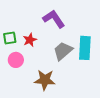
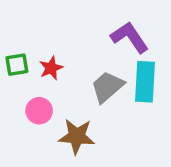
purple L-shape: (54, 19) -> (130, 37), moved
pink circle: (16, 60) -> (39, 111), moved

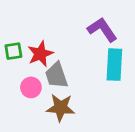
red star: (51, 68) -> (40, 54), size x1.4
gray trapezoid: (107, 87) -> (57, 75), moved, turned -68

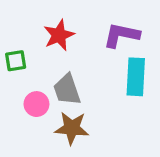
purple L-shape: (102, 30) -> (121, 35), turned -44
red star: (40, 54) -> (59, 35), moved

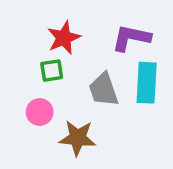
green square: (16, 61) -> (52, 71), moved
gray trapezoid: (67, 90) -> (103, 90), moved

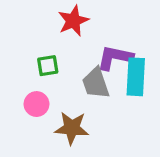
red star: (64, 38) -> (73, 21), moved
purple L-shape: (131, 38) -> (115, 58), moved

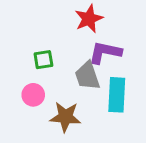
red star: (73, 21) -> (89, 19), moved
cyan rectangle: (136, 77) -> (117, 95), moved

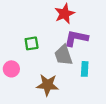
pink circle: (33, 95) -> (11, 69), moved
cyan rectangle: (117, 95) -> (85, 69), size x0.6

